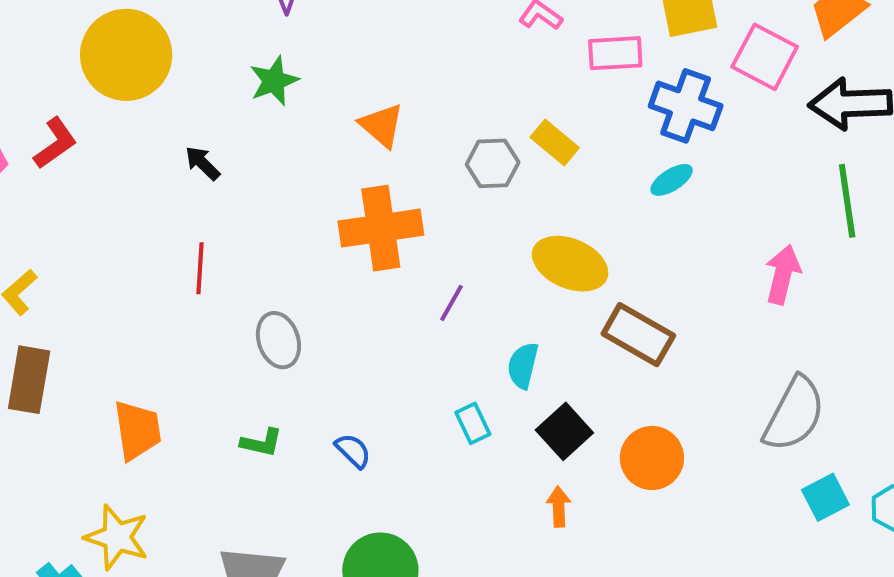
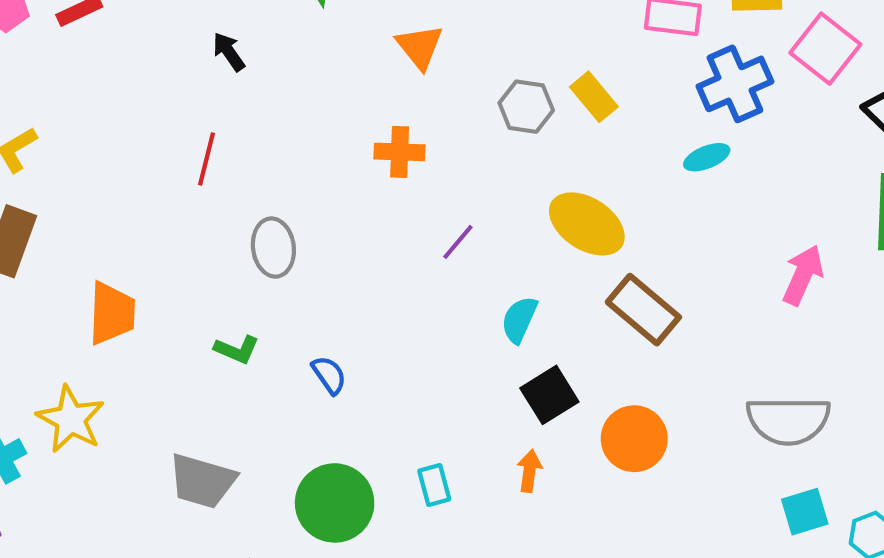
blue cross: (686, 106) -> (735, 84), turned 36
orange cross: (381, 228) -> (400, 152), size x0.6
gray semicircle: (794, 414) -> (788, 420), turned 52
cyan rectangle: (473, 423) -> (434, 485), moved

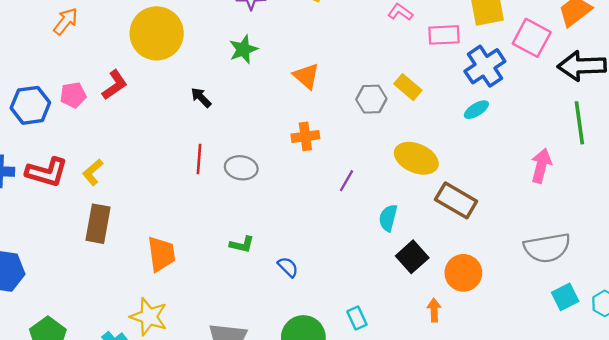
gray ellipse: (273, 248) -> (241, 168), moved, turned -64
green L-shape: (237, 350) -> (242, 245), moved
orange arrow: (529, 471) -> (434, 310), moved

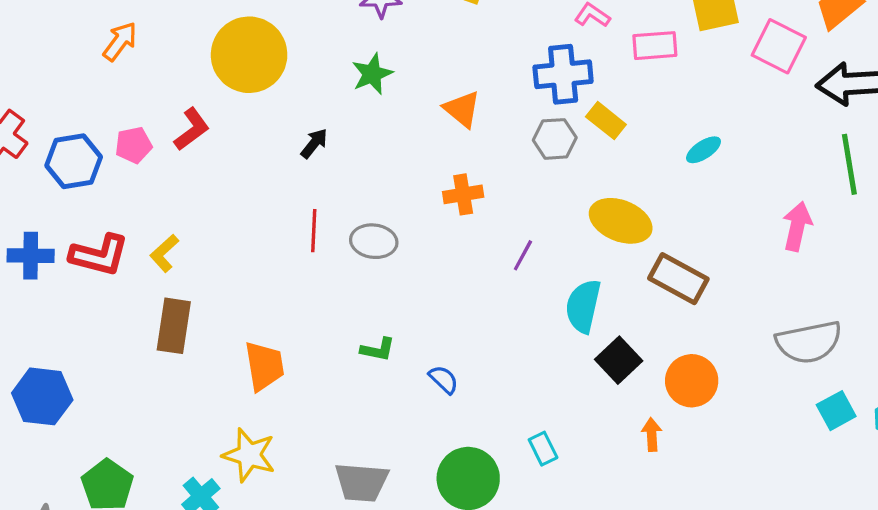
blue cross: (485, 66) -> (563, 74), moved, turned 30
black arrow: (201, 97) -> (314, 143), turned 85
cyan semicircle: (388, 218) -> (583, 306), size x1.4

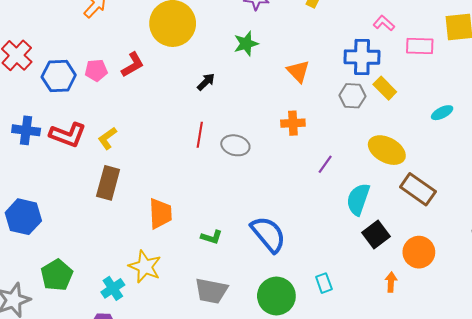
green L-shape: (378, 350) -> (211, 237), moved
blue semicircle: (444, 379) -> (268, 234), size x2.0

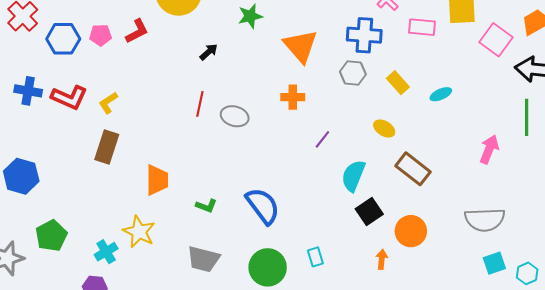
orange triangle: (298, 71) -> (301, 46), size x1.5
yellow rectangle: (385, 88) -> (398, 83), moved
yellow ellipse: (387, 150) -> (384, 129), size x0.6

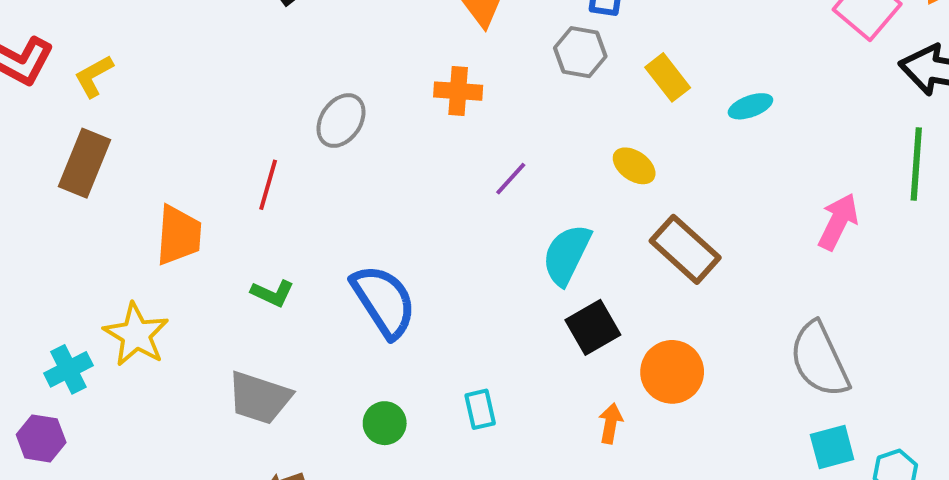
red line: (200, 104) -> (268, 185), moved
gray ellipse: (235, 116) -> (341, 121), turned -76
gray semicircle: (485, 220) -> (819, 360), turned 63
green circle: (268, 267) -> (385, 423), size x0.6

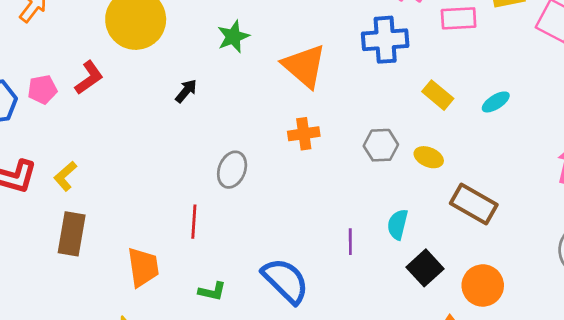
gray hexagon: (580, 52) -> (381, 145), moved
purple line: (511, 179) -> (350, 242), moved, turned -30
cyan semicircle: (567, 255) -> (398, 224), size x0.7

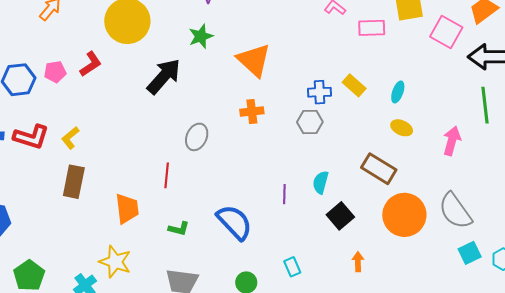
blue cross: (385, 40) -> (320, 92), moved, size x0.7
black arrow: (186, 91) -> (164, 76), size x2.0
cyan ellipse: (496, 102) -> (398, 92), turned -40
yellow ellipse: (429, 157) -> (402, 128), moved
orange circle: (483, 285) -> (404, 215), moved, size x1.4

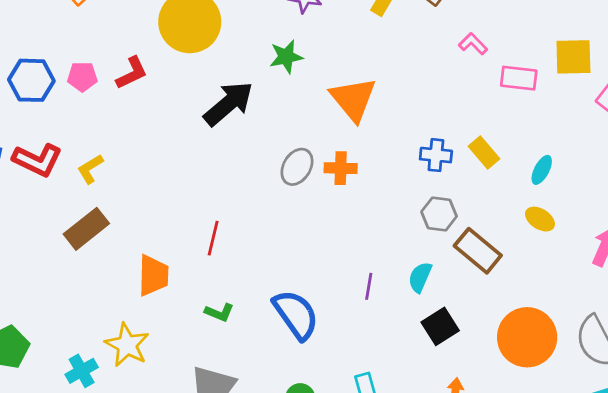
gray hexagon: (310, 122) -> (439, 214), moved
gray ellipse: (197, 137) -> (297, 167), moved
brown rectangle: (379, 169) -> (478, 251), moved
brown rectangle: (74, 182) -> (86, 229), turned 32

